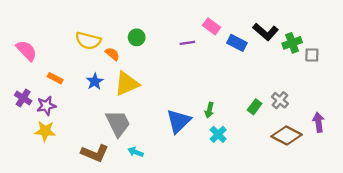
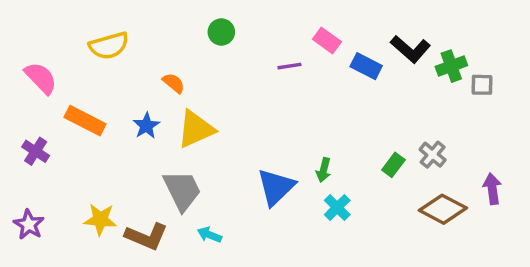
green circle: (137, 37) -> (221, 32), moved
yellow semicircle: (88, 41) -> (109, 46), moved, turned -30
orange rectangle: (55, 78) -> (85, 121), size x1.6
purple star: (46, 106) -> (29, 225), moved, turned -30
yellow star: (45, 131) -> (100, 219), moved

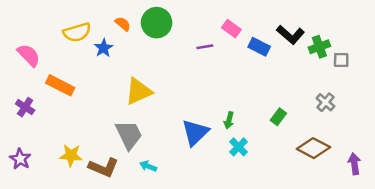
green circle: (221, 32) -> (157, 23), size x1.6
orange semicircle: (174, 83) -> (123, 24), moved
blue star: (146, 126) -> (104, 48), moved
gray cross: (433, 155) -> (325, 102), moved
purple arrow: (492, 189) -> (354, 164), moved

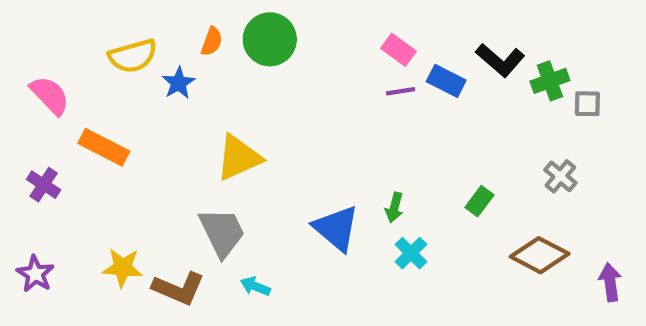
orange semicircle: (123, 24) -> (212, 41), turned 70
purple line: (205, 47) -> (401, 91), moved
blue triangle: (195, 132) -> (336, 228), turned -36

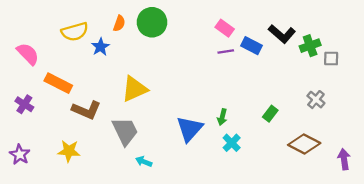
blue triangle: (336, 228) -> (189, 129), turned 32
brown L-shape: (178, 288) -> (86, 110), moved

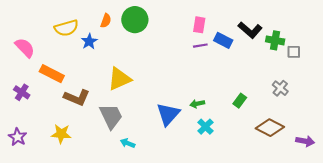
pink rectangle: (225, 28) -> (199, 25), turned 63
green cross: (310, 46) -> (275, 40), turned 30
green arrow: (222, 117) -> (197, 104), turned 64
purple arrow: (344, 159) -> (305, 141), turned 108

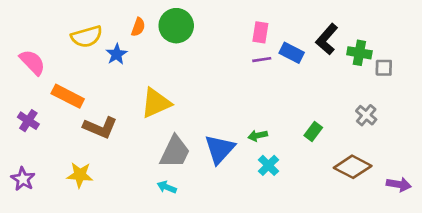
black L-shape: (250, 30) -> (327, 39), turned 90
gray trapezoid: (111, 116) -> (175, 152), moved, turned 52

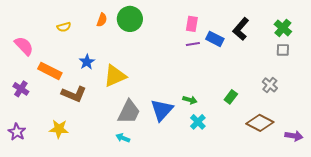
yellow semicircle: (87, 37) -> (64, 27), size x0.6
green cross: (359, 53) -> (283, 28), moved, turned 30
blue star: (117, 54) -> (87, 62), moved
green arrow: (258, 136) -> (190, 100), turned -152

